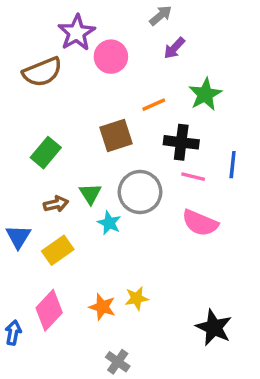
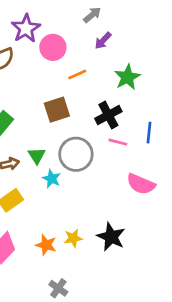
orange line: (154, 105) -> (77, 74), moved
black cross: (181, 142) -> (108, 115), turned -35
pink semicircle: (200, 223) -> (141, 184), moved
black star: (214, 327) -> (111, 237), moved

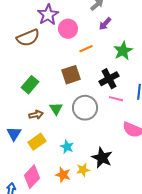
cyan star: (52, 179) -> (67, 147), moved
black star: (111, 237) -> (102, 158), moved

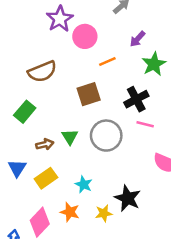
purple arrow: (105, 24) -> (138, 39), moved
brown semicircle: (28, 38) -> (42, 72), moved
green rectangle: (30, 85) -> (25, 112), moved
orange star: (63, 175) -> (70, 212), moved

